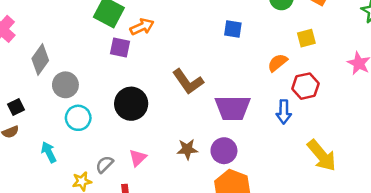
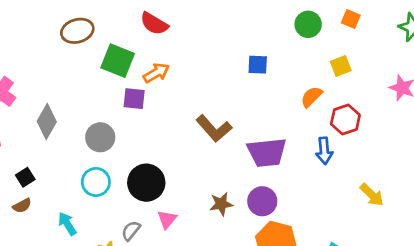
gray circle: (65, 85) -> (100, 137), moved
black circle: (131, 104) -> (146, 183), moved
yellow arrow: (322, 155) -> (372, 195), size x0.7

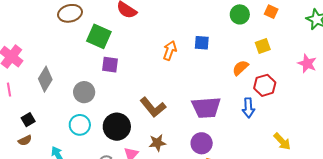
orange arrow: (156, 73) -> (170, 51), moved, turned -42
brown L-shape: (214, 128) -> (153, 107), moved
brown star: (221, 204) -> (157, 143), moved

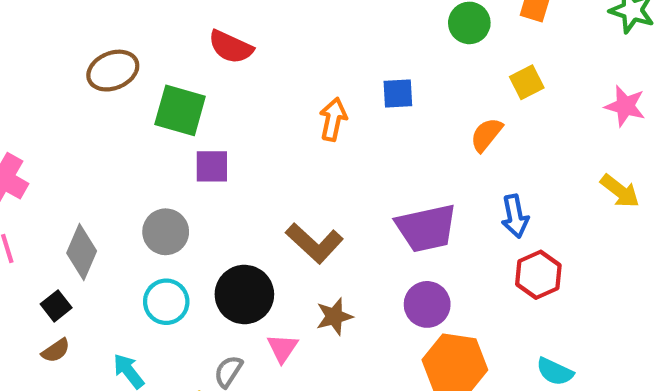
gray diamond: (45, 79) -> (82, 252), moved
red hexagon: (265, 85) -> (538, 275), moved
yellow arrow: (282, 141) -> (620, 191), moved

